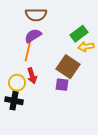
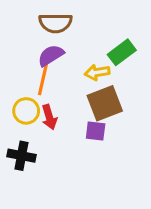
yellow arrow: (86, 47) -> (97, 72), moved
brown square: (68, 67) -> (105, 103), turned 35
yellow circle: (17, 83) -> (26, 111), moved

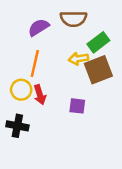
brown semicircle: (55, 23) -> (73, 19), moved
purple semicircle: (51, 55) -> (39, 27), moved
brown square: (105, 103) -> (98, 70), moved

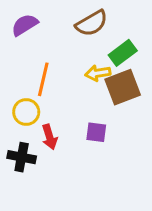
brown semicircle: (73, 19) -> (92, 23), turned -30
purple semicircle: (39, 27) -> (25, 25), moved
red arrow: (40, 95) -> (50, 137), moved

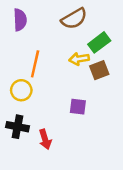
purple semicircle: (25, 25) -> (20, 20), turned 120
brown square: (123, 87) -> (99, 70), size x0.7
red arrow: (50, 137) -> (45, 139), moved

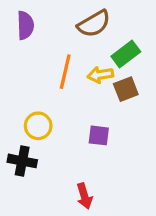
orange line: (35, 64) -> (65, 72), moved
yellow circle: (21, 90) -> (38, 126), moved
red arrow: (45, 139) -> (84, 196), moved

